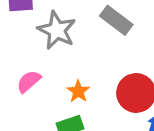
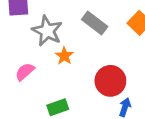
orange star: (78, 91) -> (64, 56), moved

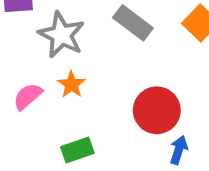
orange star: (64, 56) -> (71, 84), moved

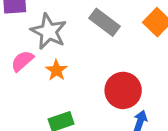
pink semicircle: (28, 96) -> (22, 61), moved

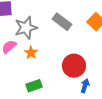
gray star: (49, 32) -> (26, 28), turned 30

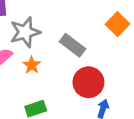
gray rectangle: (62, 22) -> (73, 45), moved

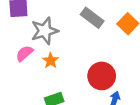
gray rectangle: (73, 45) -> (92, 18), moved

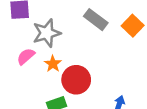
red circle: (102, 76) -> (76, 80), moved

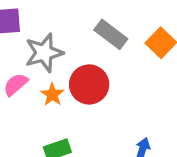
red circle: (76, 80) -> (89, 84), moved

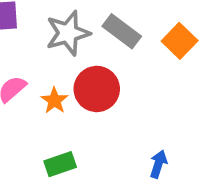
gray star: (44, 53) -> (68, 33), moved

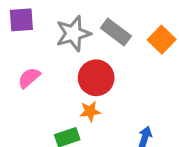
orange star: (54, 101) -> (90, 111), moved, turned 30

